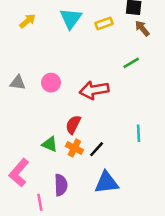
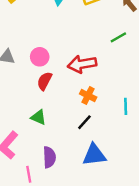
red semicircle: (73, 125) -> (45, 81), moved
orange cross: (74, 148) -> (88, 96), moved

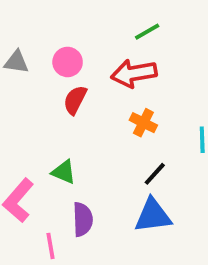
green line: (118, 37) -> (147, 32), moved
green triangle: (38, 117) -> (64, 172), moved
black line: (84, 122) -> (155, 174), moved

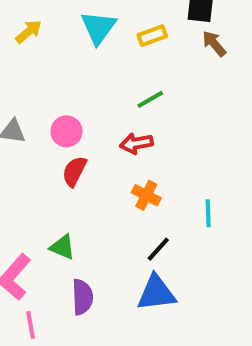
red arrow: (134, 73) -> (136, 143), size x0.7
pink line: (50, 246) -> (31, 325), moved

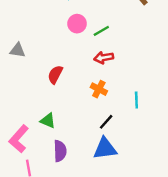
pink circle: (66, 131) -> (77, 24), moved
red arrow: (136, 143) -> (104, 58), moved

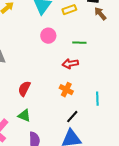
green line: (101, 31) -> (79, 43), moved, turned 32
red semicircle: (55, 75) -> (24, 89), moved

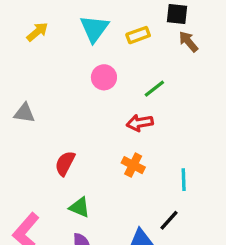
green line: (79, 43) -> (154, 89), turned -40
green triangle: (24, 116) -> (80, 207), moved
black line: (72, 117) -> (169, 220), moved

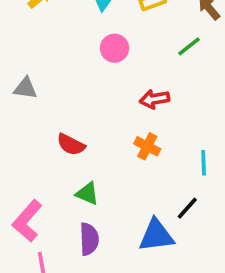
green line: (154, 89) -> (189, 46), moved
red semicircle: (65, 163) -> (71, 145), turned -90

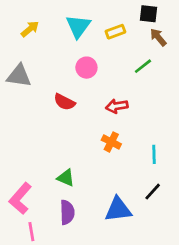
gray triangle: (25, 88) -> (19, 76), moved, size x1.4
red semicircle: (71, 145) -> (64, 102), moved
black line: (187, 208) -> (153, 192), moved

